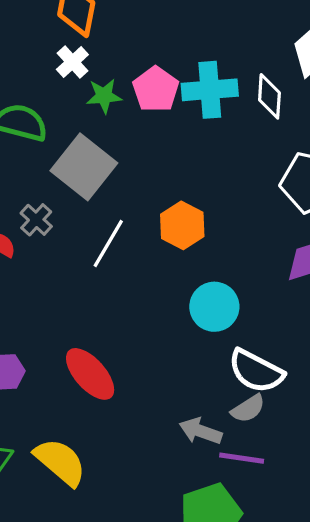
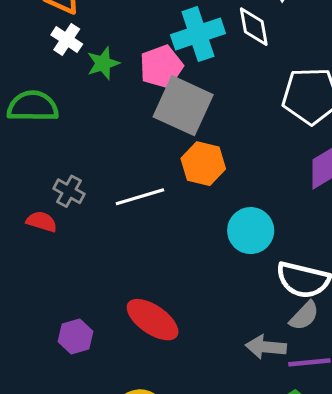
pink pentagon: (156, 89) -> (161, 67), moved, turned 30
gray square: (84, 167) -> (183, 106), moved
white line: (108, 244) -> (140, 197), turned 57

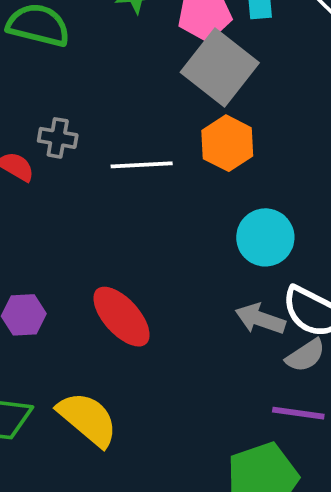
gray cross: (69, 191) -> (58, 138), turned -32
gray arrow: (266, 347) -> (260, 319), moved

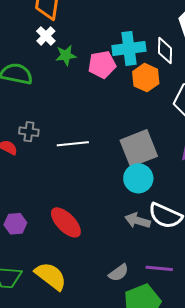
gray square: (220, 68) -> (139, 148), moved, turned 33
orange hexagon: (227, 143) -> (146, 78), moved
gray semicircle: (305, 356) -> (119, 273), moved

